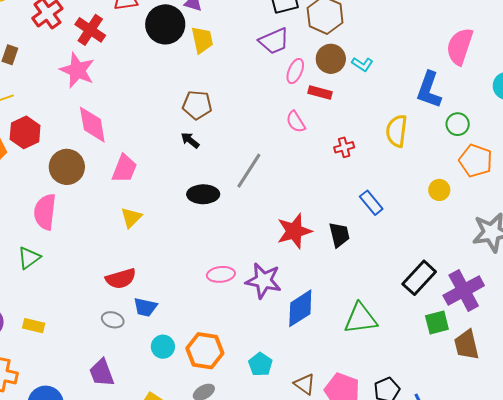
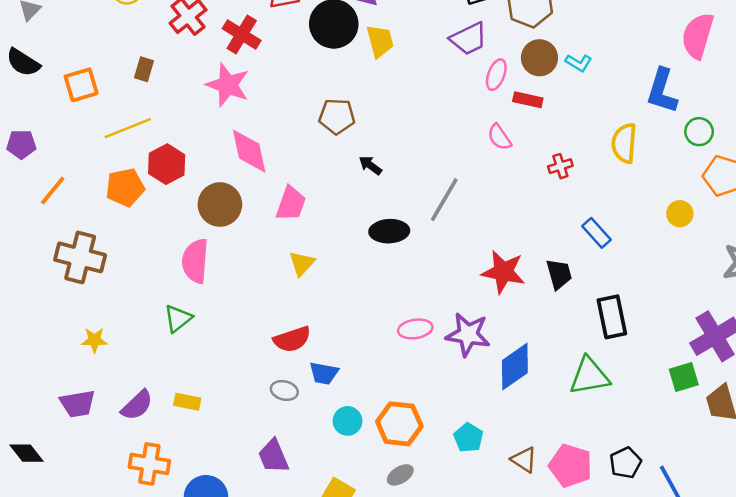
brown pentagon: (197, 105) -> (337, 116), moved
red star: (294, 231) -> (503, 272), turned 30
black rectangle: (419, 278) -> (612, 317), moved, turned -52

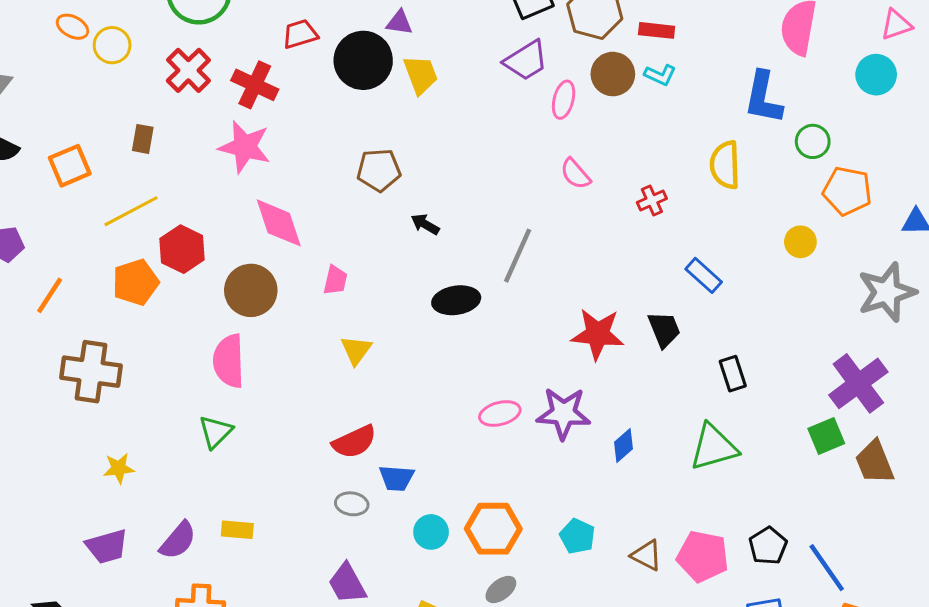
red rectangle: (528, 100) -> (657, 30), moved
pink trapezoid: (291, 204) -> (335, 280), size x0.7
black rectangle: (612, 317) -> (733, 374), size x0.7
blue diamond: (515, 367) -> (623, 445), size x0.6

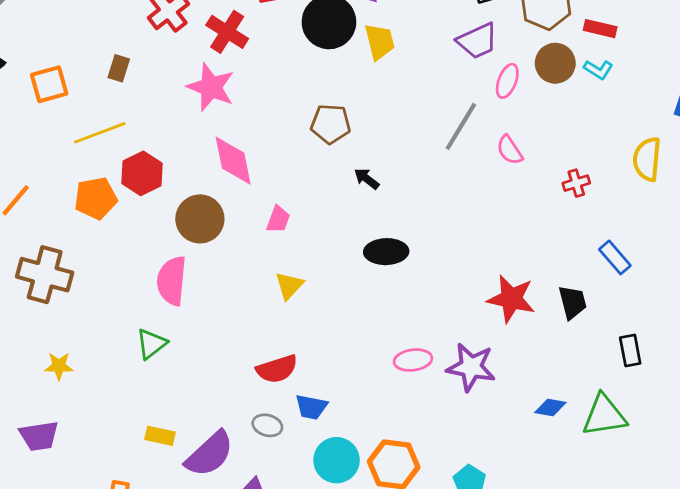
gray line: (518, 256) -> (461, 126), moved
blue diamond: (623, 445) -> (550, 408), moved, turned 44
cyan circle: (431, 532) -> (337, 460), size x1.4
purple semicircle: (178, 540) -> (210, 454), moved, size x1.4

